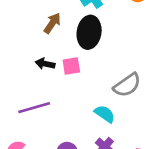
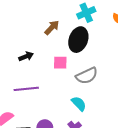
black arrow: (45, 64) -> (26, 56), moved, turned 136
gray semicircle: (127, 85) -> (87, 76), moved

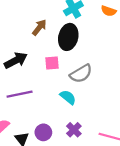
black arrow: (26, 56) -> (16, 60), size x1.5
cyan semicircle: (79, 104) -> (68, 97), moved

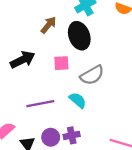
black ellipse: (68, 37) -> (79, 36), turned -35
purple line: (20, 94) -> (40, 104), moved
purple cross: (74, 130) -> (72, 135), moved, turned 32

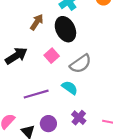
pink square: (61, 63) -> (52, 56), turned -32
purple cross: (72, 135) -> (79, 118), moved, turned -32

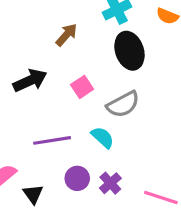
black ellipse: (65, 29) -> (129, 51), moved
purple circle: (48, 124) -> (77, 178), moved

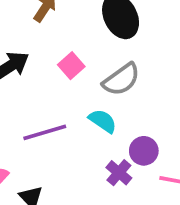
purple circle: (77, 178) -> (144, 151), moved

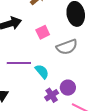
cyan semicircle: (103, 121) -> (42, 72), moved

